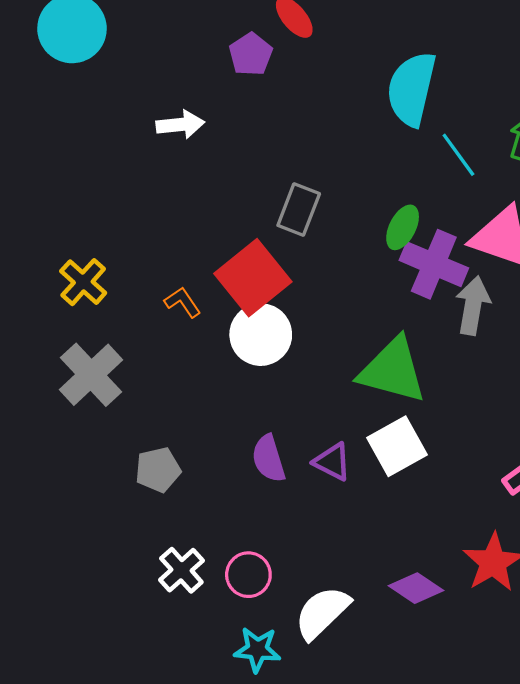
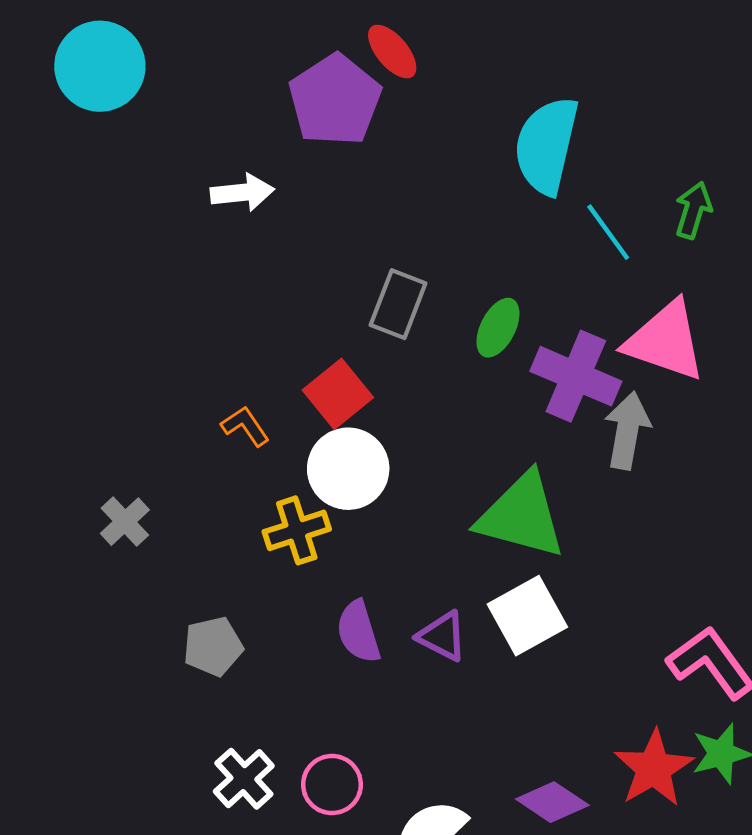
purple pentagon: (251, 54) -> (335, 100), size x1.6
green ellipse: (403, 227) -> (498, 328), moved
red square: (253, 278) -> (338, 394), size x0.7
yellow cross: (83, 282) -> (297, 530), moved, turned 30
gray cross: (91, 375) -> (125, 522), size x0.6

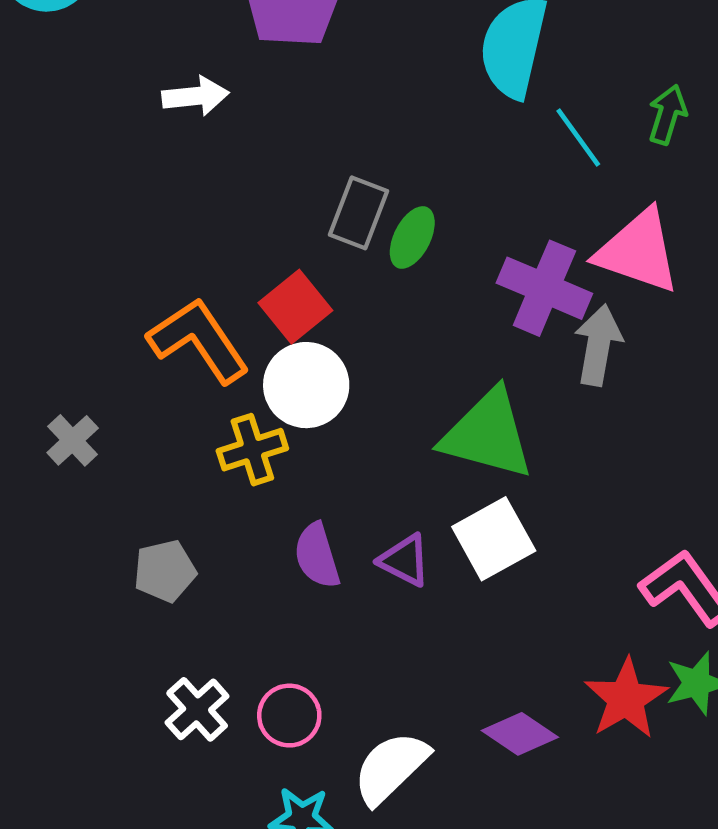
green ellipse: (498, 328) -> (412, 237), moved
orange L-shape: (245, 426) -> (199, 340), size x2.0

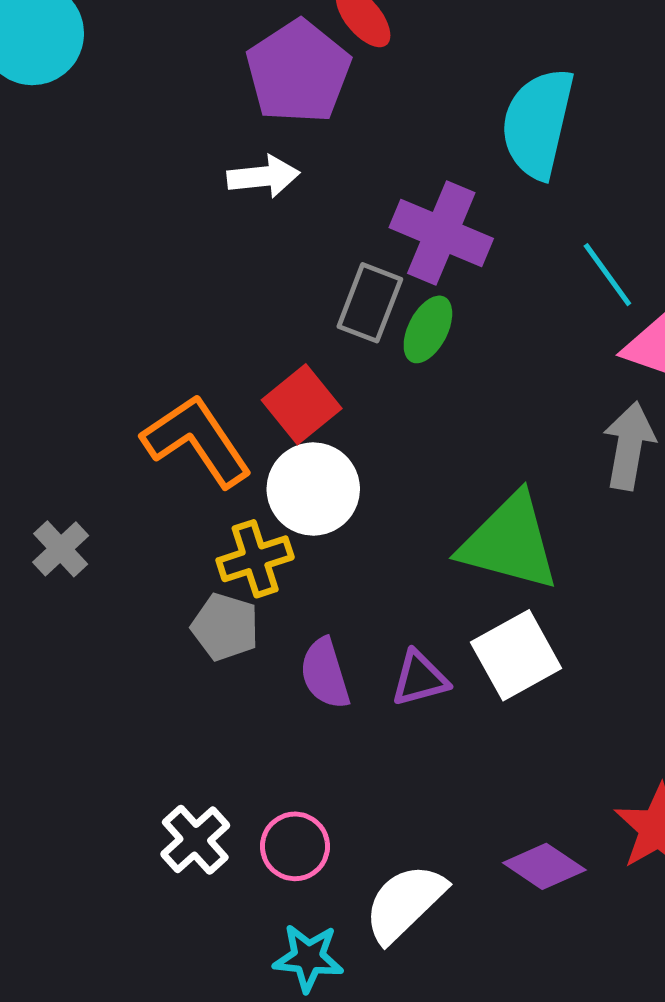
white arrow: (196, 96) -> (263, 176), moved
cyan line: (578, 138) -> (607, 275), moved
purple cross: (544, 288) -> (441, 233), moved
purple triangle: (405, 560) -> (420, 679), turned -42
gray pentagon: (165, 571) -> (225, 627), moved, turned 30

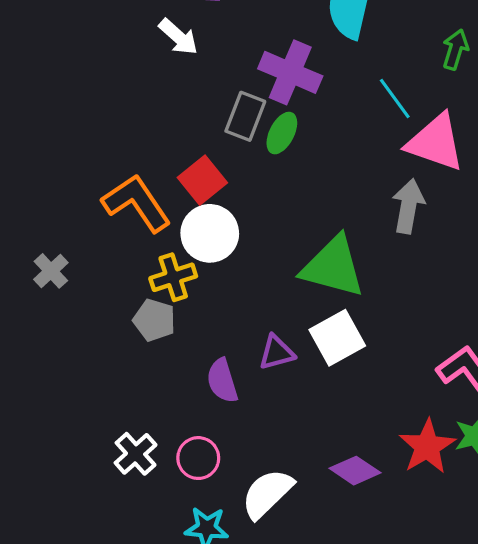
white arrow: (263, 176) -> (178, 37), turned 48
purple semicircle: (325, 674) -> (222, 381), moved

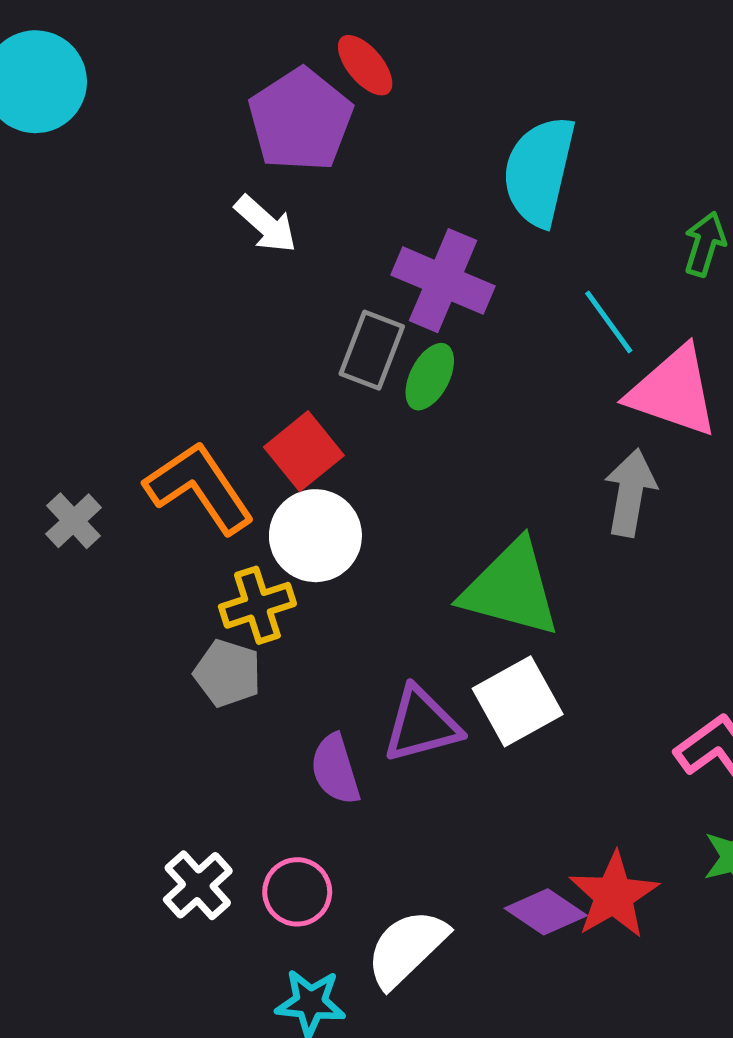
gray cross: (51, 271) -> (74, 521), moved
purple triangle: (277, 352) -> (421, 725), size x1.4
red star: (427, 447) -> (614, 895), moved

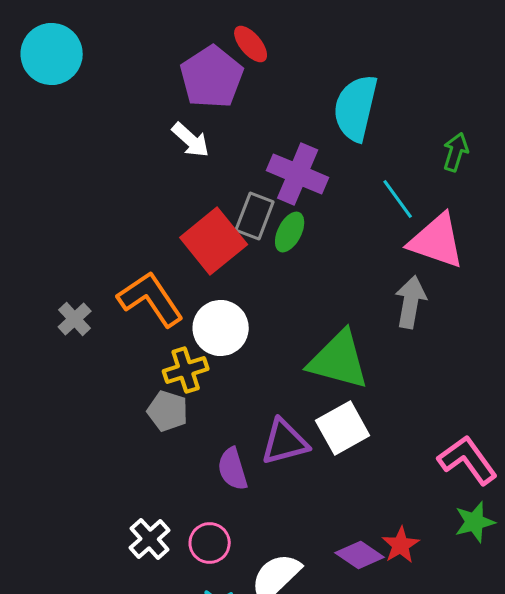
red square: (304, 451) -> (214, 241), moved, size x1.4
red star: (614, 895) -> (401, 545), size x0.7

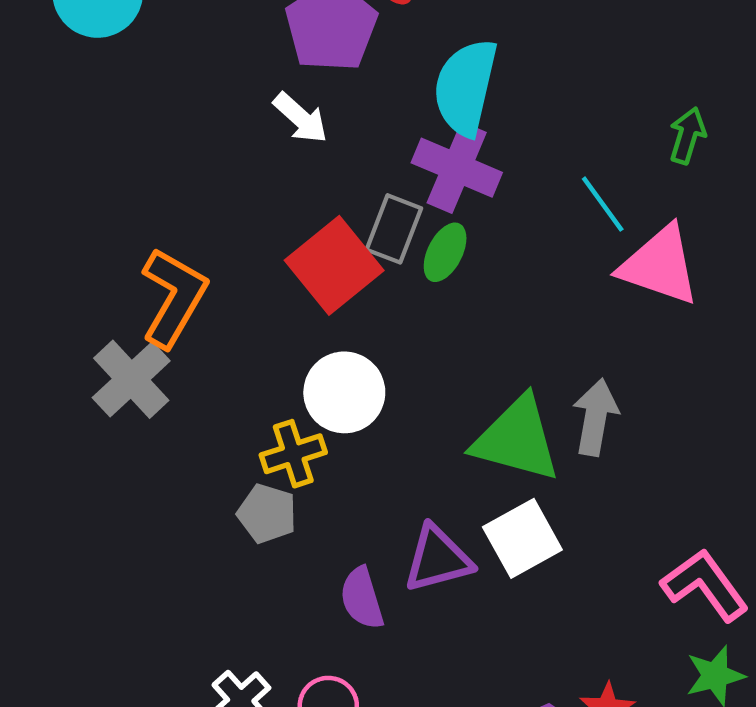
cyan semicircle: (356, 108) -> (465, 87), moved
orange L-shape: (151, 299) -> (174, 298), moved, turned 64
gray arrow: (411, 302) -> (595, 417), moved
gray cross: (75, 319) -> (131, 379), size x1.6

